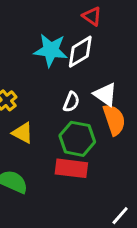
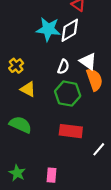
red rectangle: (71, 168) -> (71, 131), moved

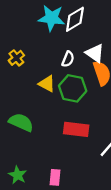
yellow triangle: (28, 89) -> (47, 84), moved

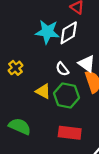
white semicircle: (68, 59) -> (62, 69), turned 120

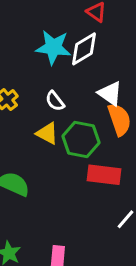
white semicircle: (62, 69) -> (55, 101), moved
red rectangle: (70, 133) -> (104, 175), moved

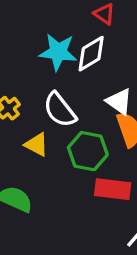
white semicircle: (55, 101) -> (60, 110), size x1.6
yellow triangle: (47, 133) -> (37, 145), moved

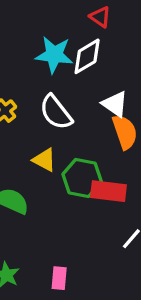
yellow triangle: (37, 145) -> (44, 160), moved
green hexagon: (88, 151) -> (82, 178), moved

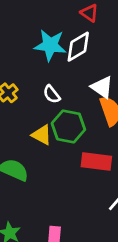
white semicircle: (56, 112) -> (52, 94), size x0.6
green hexagon: (82, 178) -> (68, 126), moved

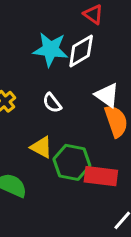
green hexagon: (68, 126) -> (72, 162), moved

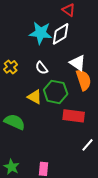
green hexagon: (72, 162) -> (56, 92), moved

